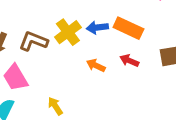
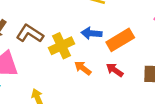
orange rectangle: (128, 28) -> (120, 40), turned -68
yellow cross: (68, 32) -> (61, 46), moved

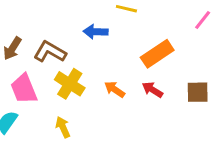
blue arrow: (92, 33) -> (96, 32), moved
yellow cross: (61, 46) -> (70, 84), moved, turned -30

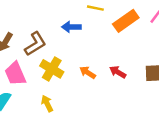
brown L-shape: (50, 52) -> (35, 44), turned 120
orange rectangle: (157, 54) -> (126, 21), moved

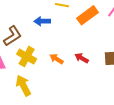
yellow arrow: (47, 104) -> (23, 85), size x1.5

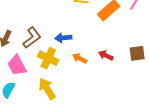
blue arrow: (42, 21) -> (63, 38), moved

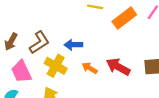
red arrow: (106, 55) -> (118, 67), size x1.5

